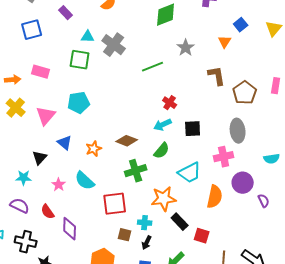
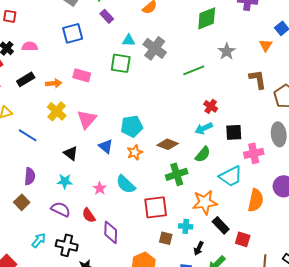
cyan pentagon: (79, 103) -> (132, 126), moved
pink cross: (224, 157) -> (254, 153), moved
black triangle: (40, 158) -> (71, 153), moved, turned -35
black arrow: (147, 243) -> (199, 248), moved

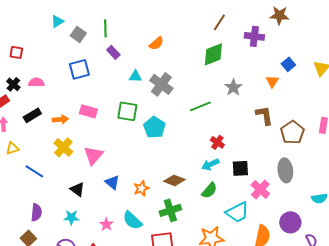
green square: (121, 63) -> (127, 111), moved
cyan pentagon: (132, 126) -> (154, 127), moved, turned -30
pink cross: (254, 153) -> (260, 189), turned -36
green cross: (177, 174) -> (170, 210), moved

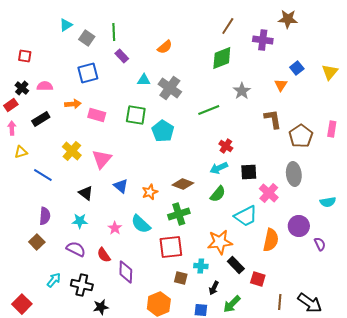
orange arrow: (60, 119) -> (73, 104), moved

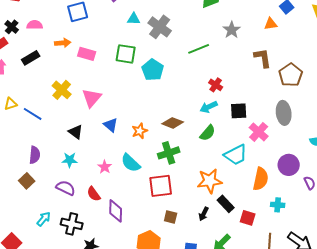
orange triangle: (281, 85) -> (271, 24), turned 48
yellow triangle: (21, 152) -> (11, 104), moved
cyan cross: (201, 266) -> (278, 205), moved
black arrow: (214, 288) -> (204, 214), moved

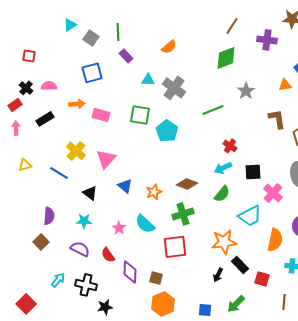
blue line: (33, 114) -> (59, 173), moved
brown square: (171, 217) -> (156, 278), moved

